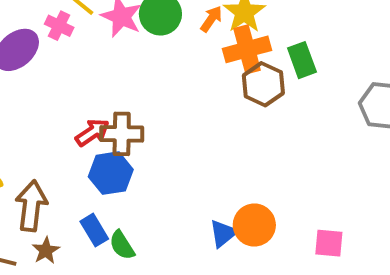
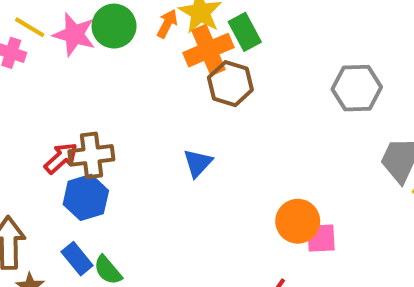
green rectangle: (302, 60) -> (245, 32), moved
orange circle: (254, 225) -> (298, 221), moved
blue triangle: (223, 233) -> (198, 163), moved

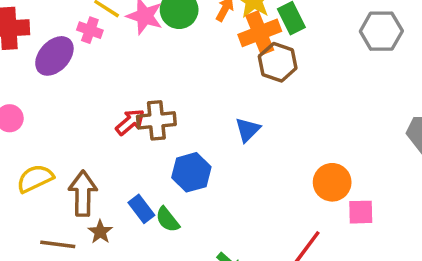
gray hexagon: (357, 88) -> (381, 31), moved
blue hexagon: (86, 197) -> (191, 172), moved
pink square: (321, 238) -> (361, 212), moved

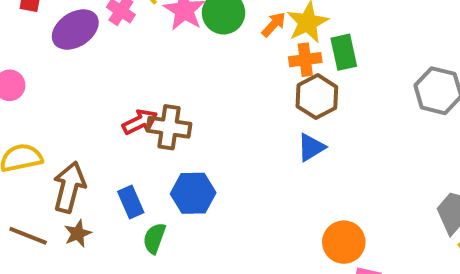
orange cross: (260, 33) -> (305, 60), size x0.7
blue triangle: (248, 130) -> (311, 147), moved
blue rectangle: (141, 209) -> (131, 202), moved
green semicircle: (167, 220) -> (154, 238), turned 44

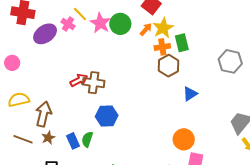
blue triangle: (311, 147) -> (190, 94), moved
blue rectangle: (131, 202) -> (73, 141), moved

